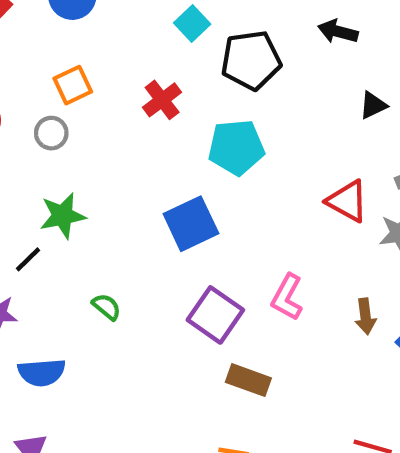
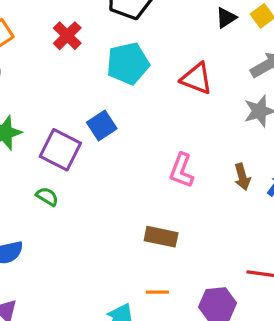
red triangle: (347, 201) -> (197, 79), moved
blue square: (191, 224) -> (102, 125), size x0.7
purple square: (215, 315) -> (60, 150), moved

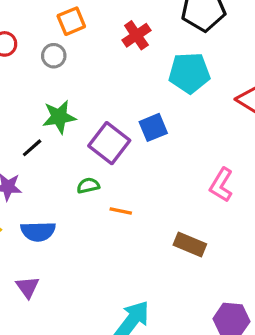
green semicircle: (47, 197) -> (88, 186), turned -55
orange line: (157, 292) -> (121, 211), moved

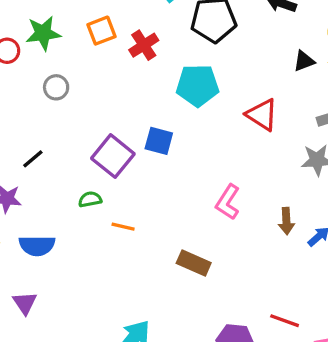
orange square: (71, 21) -> (102, 31), moved
gray circle: (54, 56) -> (56, 87), moved
green star: (59, 117) -> (43, 33), moved
blue square: (153, 127) -> (159, 141), turned 36

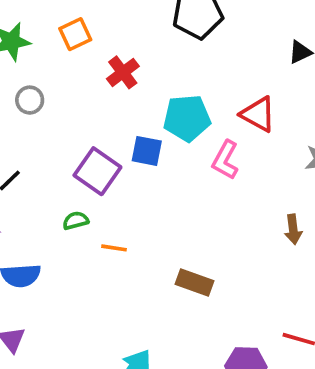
red cross: (144, 45) -> (123, 72), moved
cyan pentagon: (198, 85) -> (187, 118), moved
pink L-shape: (228, 202) -> (225, 160), moved

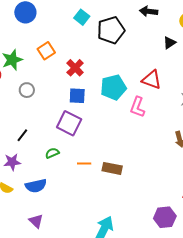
blue square: (147, 151) -> (77, 96), moved
green semicircle: (76, 221) -> (52, 153), moved
brown rectangle: (195, 283) -> (112, 168), moved

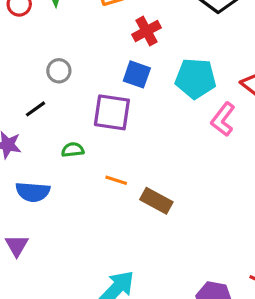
gray circle: (27, 90) -> (59, 71), moved
purple square: (69, 123) -> (112, 112), turned -35

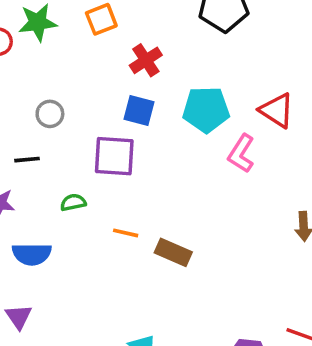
black line: (36, 109) -> (27, 160), turned 35

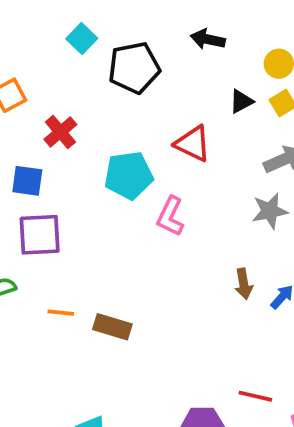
red triangle: (277, 110) -> (193, 144), moved
blue square: (139, 111) -> (27, 181), moved

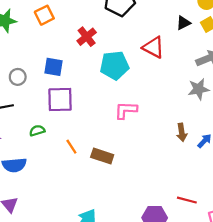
red cross: (60, 132) -> (87, 37), moved
pink L-shape: (170, 216) -> (126, 110), moved, turned 65
orange line: (61, 313) -> (71, 147), turned 49

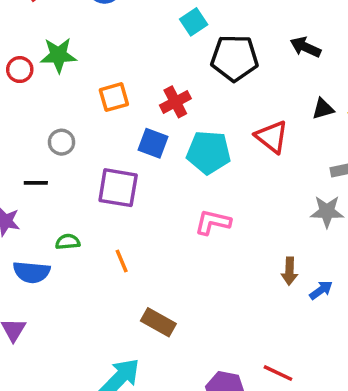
orange square: (44, 15) -> (114, 97), moved
blue square: (54, 67) -> (153, 143), moved
green semicircle: (37, 131) -> (68, 242), moved
brown rectangle: (102, 156) -> (158, 322), moved

